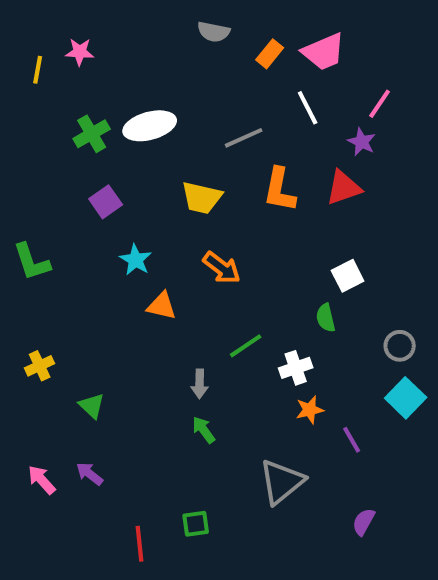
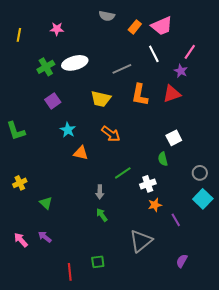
pink star: (80, 52) -> (57, 29), moved

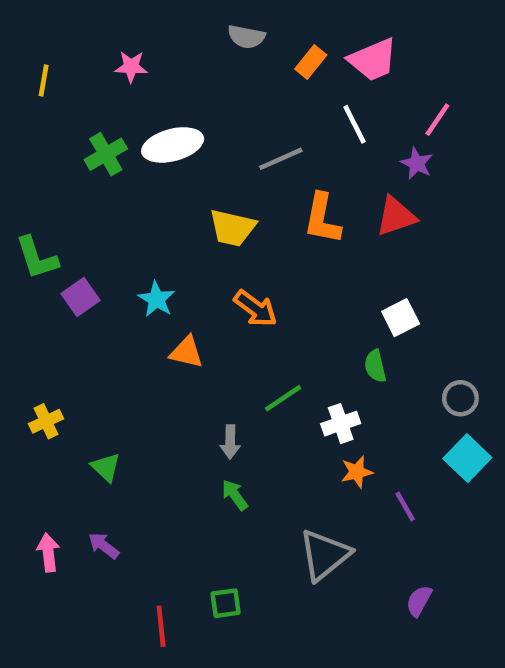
purple square: (53, 101) -> (81, 297), moved
green L-shape: (16, 131) -> (37, 258), moved
pink arrow: (21, 240) -> (48, 553), turned 35

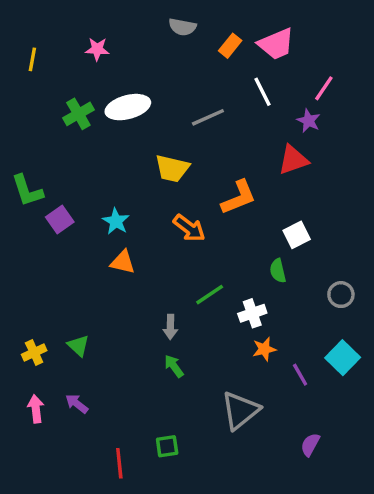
orange L-shape: (322, 219) -> (239, 197), moved, turned -123
orange triangle: (186, 352) -> (123, 262), moved
yellow cross: (46, 421) -> (34, 353), moved
cyan square: (467, 458) -> (343, 358), moved

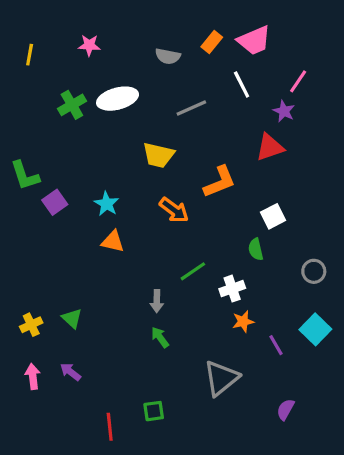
gray semicircle: (182, 27) -> (168, 56), moved

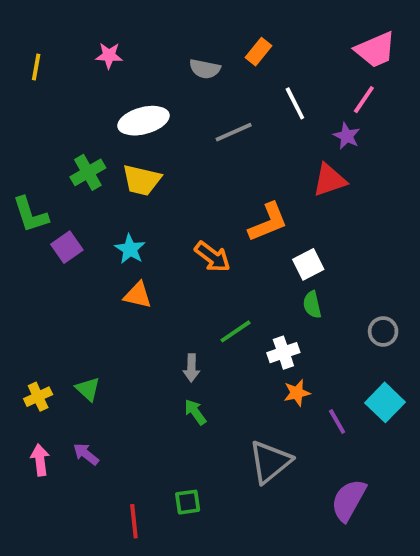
pink trapezoid: (254, 41) -> (375, 50), moved
green cross: (72, 105) -> (88, 172), moved
yellow trapezoid: (158, 155) -> (142, 180), moved
white square: (273, 216) -> (308, 264), moved
purple semicircle: (286, 409) -> (349, 500), size x1.6

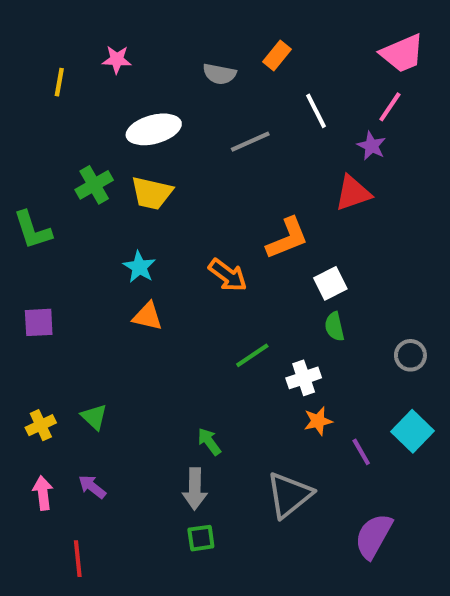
yellow line: (36, 67) -> (59, 82), moved
purple square: (67, 247) -> (39, 322), moved, turned 32
gray arrow: (191, 368) -> (195, 489), moved, size x1.4
red line: (134, 521) -> (78, 559), moved

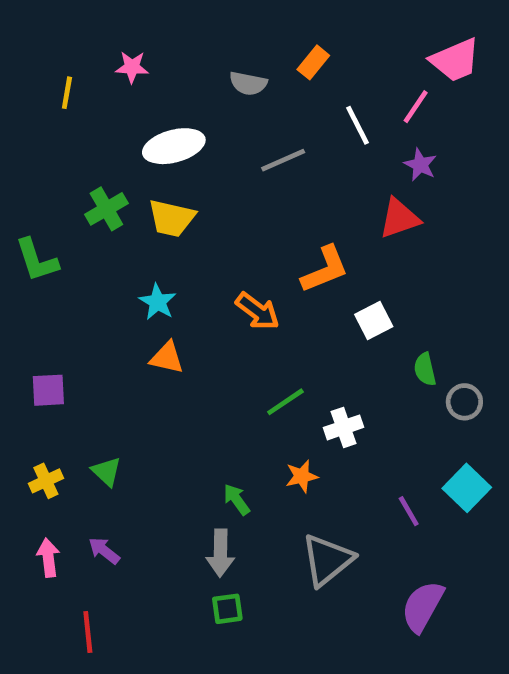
pink line: (390, 107) -> (416, 107), moved
purple square: (39, 322) -> (48, 390), moved
green semicircle: (334, 327) -> (425, 369), moved
orange star: (318, 421) -> (302, 476), moved

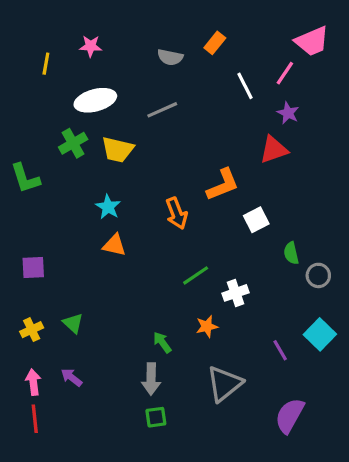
white ellipse: (174, 146) -> (95, 100), moved
gray line: (283, 160) -> (162, 110), moved
orange arrow: (258, 311) -> (177, 213), turned 32
red line: (88, 632) -> (35, 419), moved

